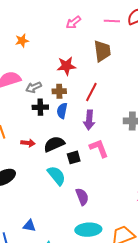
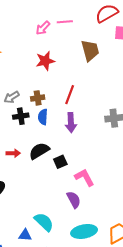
pink line: (112, 21) -> (65, 22), moved
brown trapezoid: (102, 51) -> (90, 50), moved
red star: (66, 66) -> (45, 61), moved
pink L-shape: (99, 148) -> (84, 177), moved
cyan semicircle: (56, 176) -> (44, 222), moved

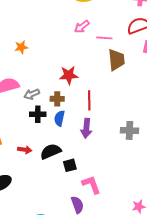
pink line: (65, 22) -> (104, 38), moved
pink arrow: (43, 28) -> (82, 27), moved
red star: (45, 61) -> (69, 75), moved
red line: (70, 95) -> (89, 100), turned -30

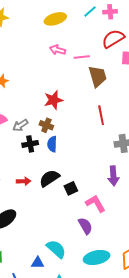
pink arrow: (82, 27) -> (58, 50), turned 63
brown cross: (57, 99) -> (46, 125), turned 32
red line: (89, 100) -> (101, 115), moved
purple arrow: (86, 128) -> (113, 176), moved

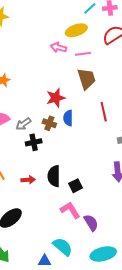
yellow ellipse: (55, 19) -> (76, 30), moved
brown trapezoid: (98, 76) -> (87, 79), moved
blue semicircle: (52, 144) -> (68, 118), moved
black semicircle: (49, 178) -> (54, 176), turned -55
pink L-shape: (95, 203) -> (70, 210), moved

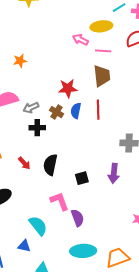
red line: (104, 112) -> (98, 110), moved
red arrow: (28, 180) -> (24, 163), turned 40
black square: (76, 186) -> (82, 178), moved
cyan semicircle: (63, 247) -> (38, 226), moved

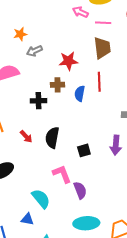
gray arrow: (31, 108) -> (34, 51), moved
blue semicircle: (76, 111) -> (80, 94), moved
brown cross: (56, 112) -> (58, 85), turned -32

